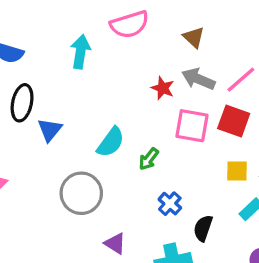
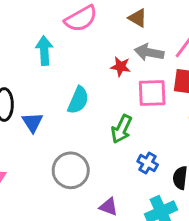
cyan semicircle: (111, 142) -> (78, 100), moved
green arrow: (149, 159) -> (122, 129), size x1.4

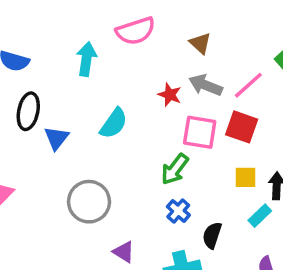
green arrow: (122, 129) -> (175, 169), moved

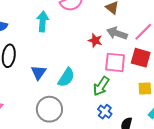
cyan semicircle: (114, 123) -> (66, 77), moved
blue triangle: (56, 138) -> (39, 72), moved

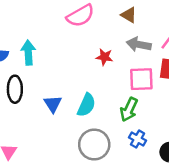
cyan arrow: (43, 21) -> (28, 53), moved
red star: (95, 40) -> (104, 57), moved
gray circle: (49, 109) -> (94, 145), moved

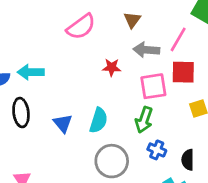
brown triangle: (129, 15) -> (132, 20), turned 42
cyan arrow: (28, 53) -> (31, 72), turned -80

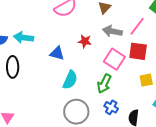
pink square: (153, 86) -> (114, 59), turned 35
blue triangle: (63, 123) -> (57, 53), moved, turned -42

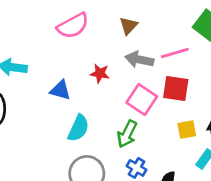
pink line: (137, 26) -> (175, 53), turned 36

